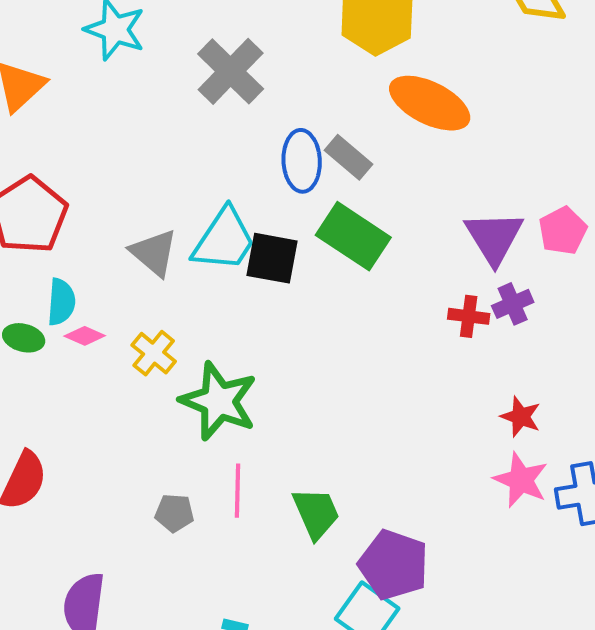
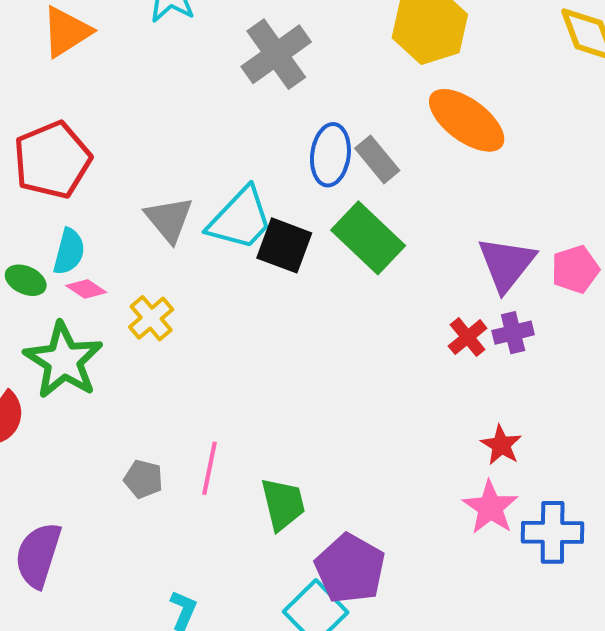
red cross: (469, 316) -> (468, 337), turned 33
green star: (219, 401) -> (64, 360), moved

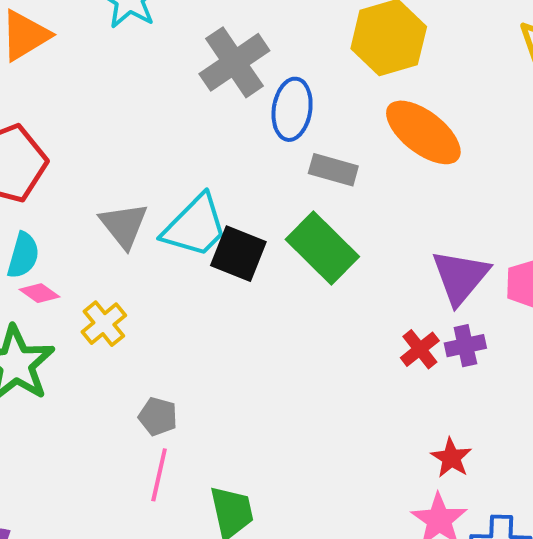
blue ellipse: (330, 155) -> (292, 109), moved
gray rectangle: (377, 159) -> (333, 170), turned -36
gray pentagon: (143, 479) -> (158, 416), moved

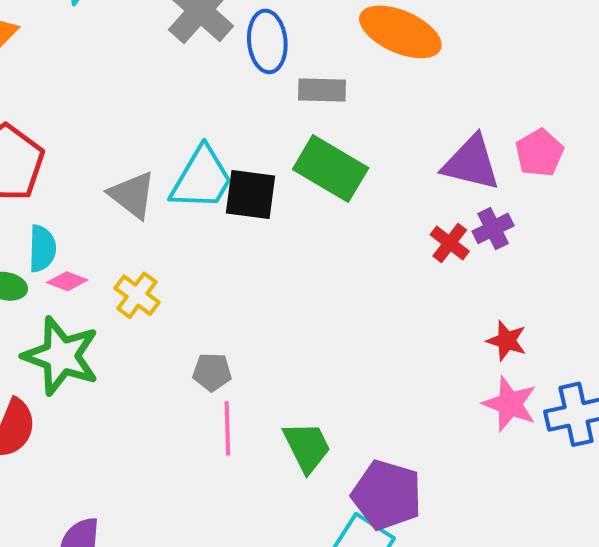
purple triangle: (460, 277) -> (471, 163), turned -42

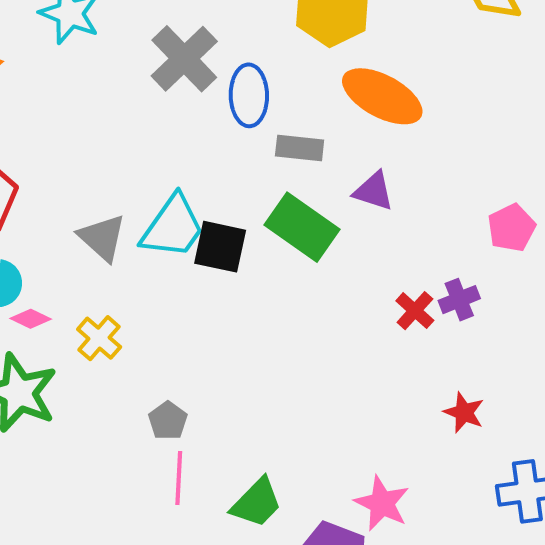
purple triangle: (471, 163) -> (374, 191), moved, size x0.7
gray pentagon: (212, 372) -> (168, 421), turned 30
pink star: (510, 404) -> (382, 503), moved
green trapezoid: (307, 447) -> (257, 503), turned 66

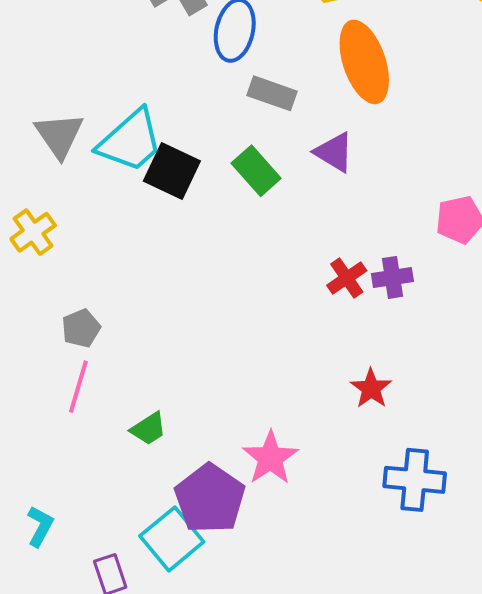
orange ellipse: (382, 96) -> (364, 62), turned 30
green rectangle: (302, 227) -> (256, 171), size x0.7
green trapezoid: (257, 503) -> (148, 429), size x0.7

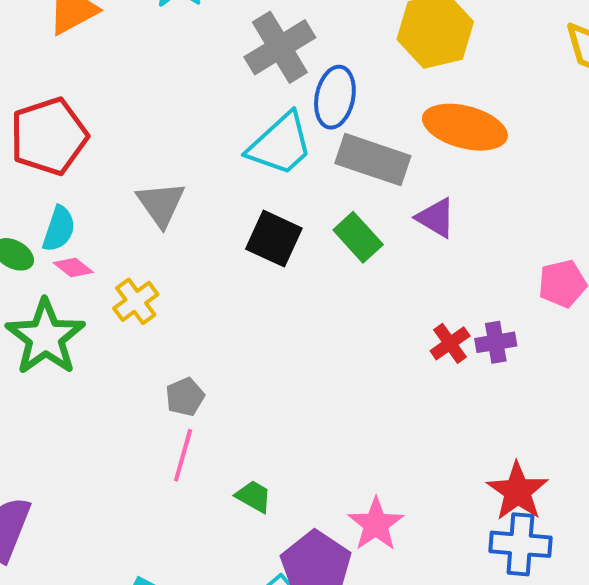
orange ellipse: (364, 62) -> (465, 127), turned -56
gray rectangle: (272, 93) -> (373, 160), size x1.5
cyan trapezoid: (130, 141) -> (280, 144), moved
red star: (371, 388) -> (517, 491), moved, size x1.5
green trapezoid: (148, 429) -> (254, 496), turned -117

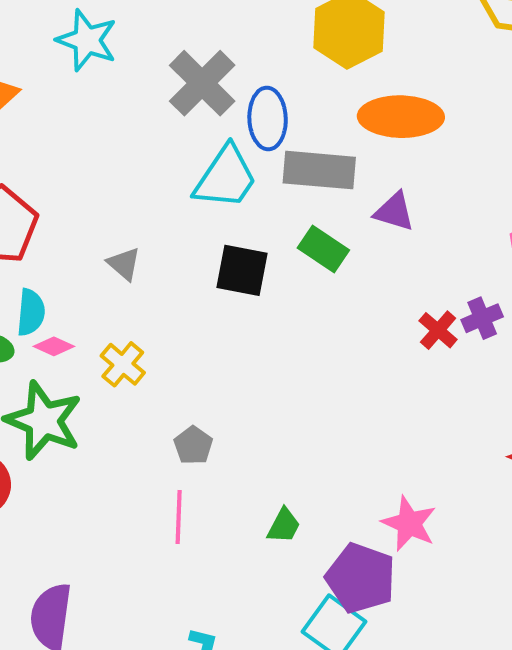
gray triangle: (161, 204) -> (124, 264), size x0.7
pink line: (183, 455) -> (179, 517), moved
green trapezoid: (254, 496) -> (284, 526), turned 102

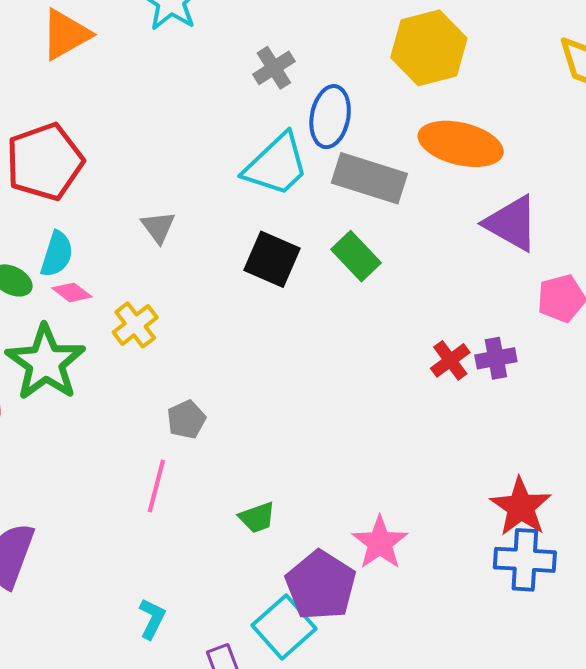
gray cross: (202, 83) -> (274, 68), size x0.6
purple triangle: (394, 212) -> (512, 223), moved, size x1.4
green trapezoid: (284, 526) -> (257, 518), turned 30

